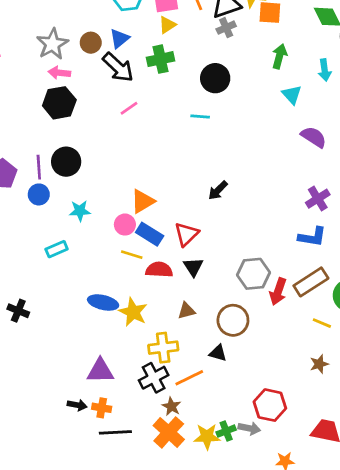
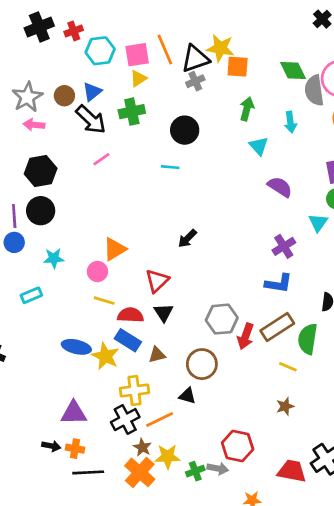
black hexagon: (59, 103) -> (41, 171), moved
blue rectangle: (150, 234) -> (128, 340), moved
yellow star: (207, 437) -> (168, 457), moved

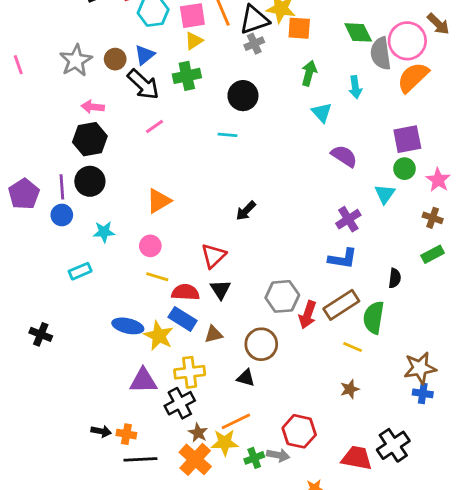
pink arrow: (34, 125) -> (93, 107), moved
orange triangle: (115, 249) -> (159, 201), moved
purple triangle: (74, 413) -> (143, 381), moved
orange line: (160, 420) -> (236, 421), moved

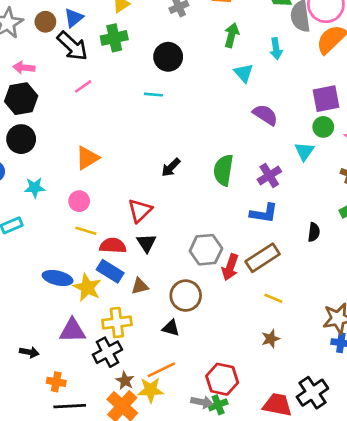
green semicircle: (374, 318) -> (223, 170), moved
black arrow: (101, 431) -> (29, 352), moved
green cross: (254, 458) -> (218, 405), moved

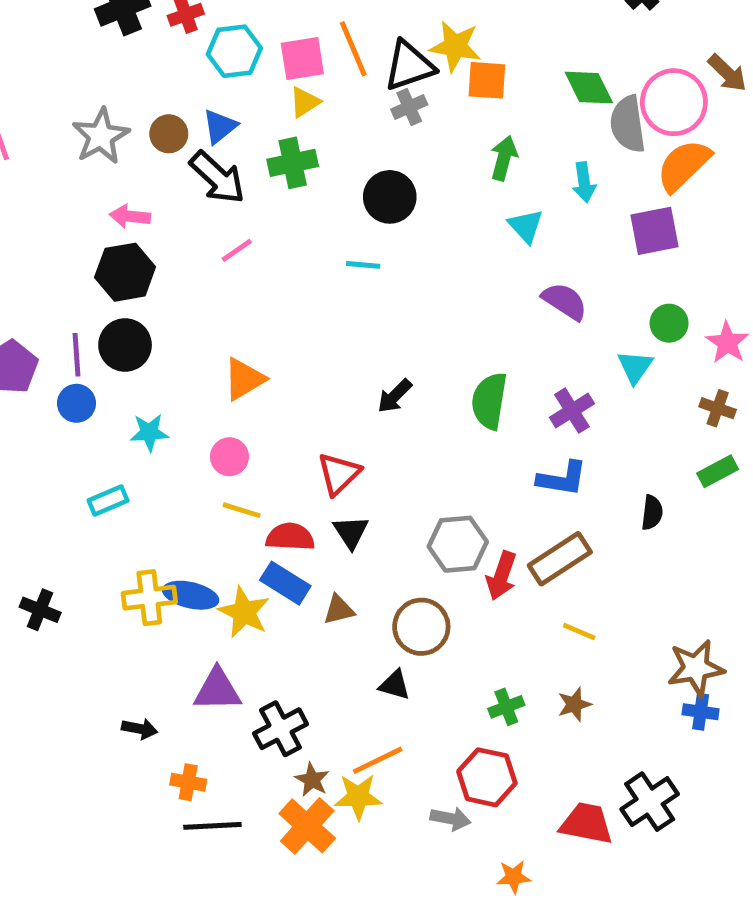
purple square: (326, 99) -> (654, 231), moved
yellow cross: (117, 323) -> (149, 598), moved
green cross: (218, 405) -> (506, 707), moved

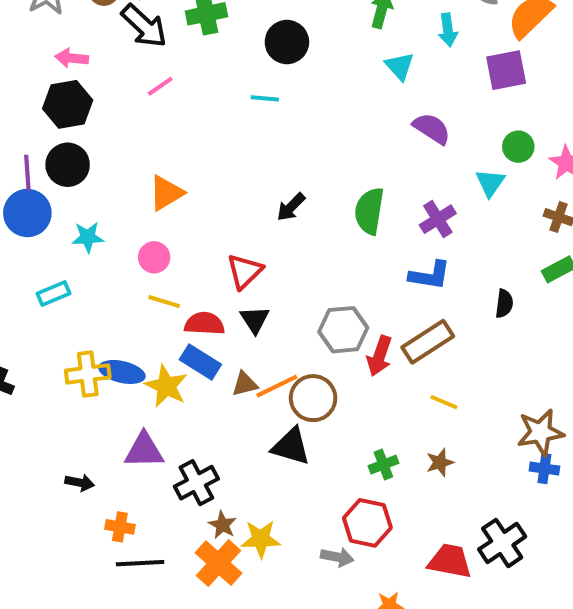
blue circle: (76, 403) -> (27, 213), size x1.5
black triangle: (395, 685) -> (291, 446), size x1.5
orange line: (378, 760) -> (277, 386), moved

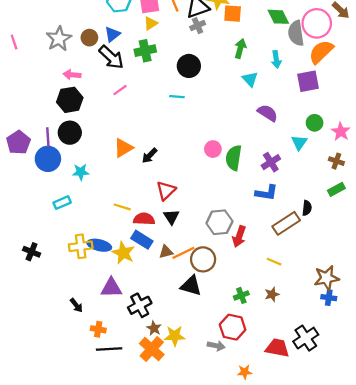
black arrow: (291, 207) -> (150, 156), moved
pink circle: (154, 257) -> (213, 149), moved
brown rectangle: (428, 342) -> (286, 223), moved
black arrow: (80, 483) -> (76, 305), turned 40

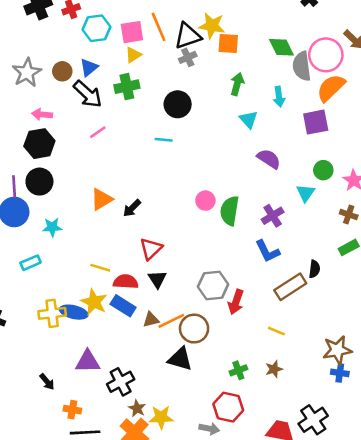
blue L-shape: (266, 193) -> (268, 251), turned 55
yellow star: (123, 253) -> (94, 302), moved

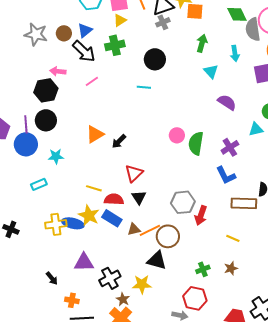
gray star: (27, 73) -> (36, 34), turned -30
pink arrow: (42, 114) -> (58, 71), moved
cyan triangle: (306, 193) -> (256, 129), turned 42
brown rectangle: (290, 287) -> (244, 203), turned 35
yellow star: (161, 417) -> (142, 284), moved

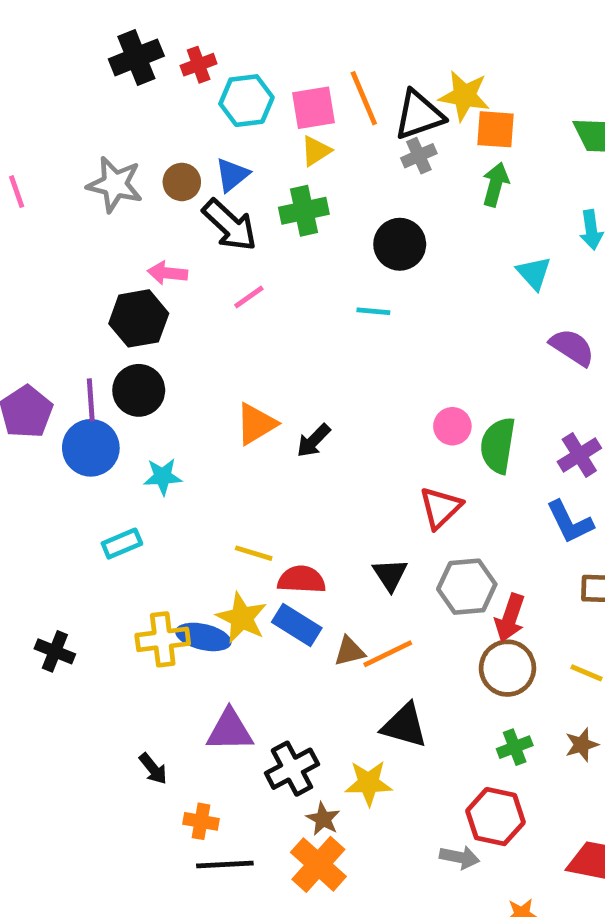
green arrow: (202, 43) -> (496, 184), moved
red triangle: (134, 173) -> (440, 508), moved
black triangle: (139, 197) -> (390, 575), moved
brown circle: (168, 236) -> (507, 668), moved

